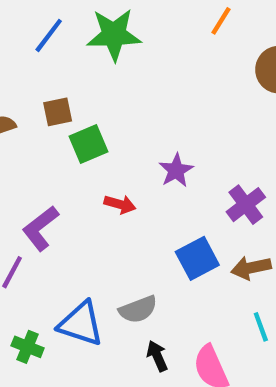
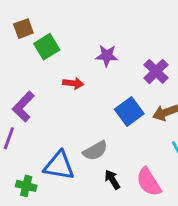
purple star: (176, 170) -> (107, 56), turned -30

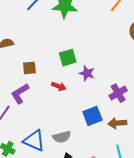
brown square: (23, 29) -> (29, 68), moved
green square: (47, 47) -> (68, 58), moved

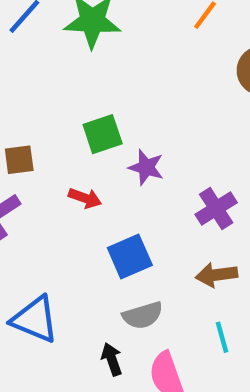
blue square: (92, 116) -> (130, 257), moved
gray semicircle: (62, 137) -> (143, 315), moved

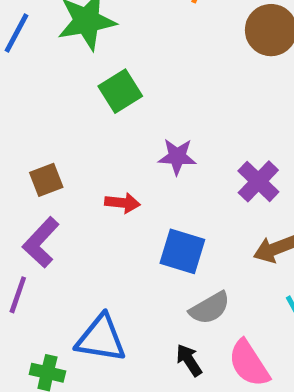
green square: (103, 134) -> (120, 91), moved
blue square: (130, 257) -> (182, 251), turned -36

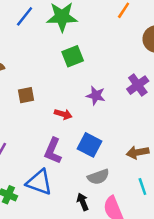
purple cross: (258, 181) -> (138, 85), moved
purple L-shape: (41, 242) -> (53, 151), moved, turned -30

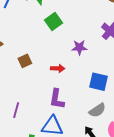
blue square: (90, 145) -> (98, 82), moved

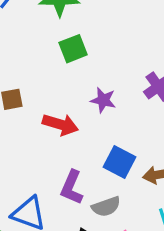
red arrow: (58, 68) -> (60, 124), size x1.5
purple L-shape: (57, 99) -> (72, 187), moved

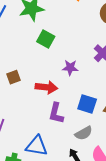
green square: (73, 49) -> (46, 39), turned -30
purple L-shape: (72, 187) -> (56, 113), moved

